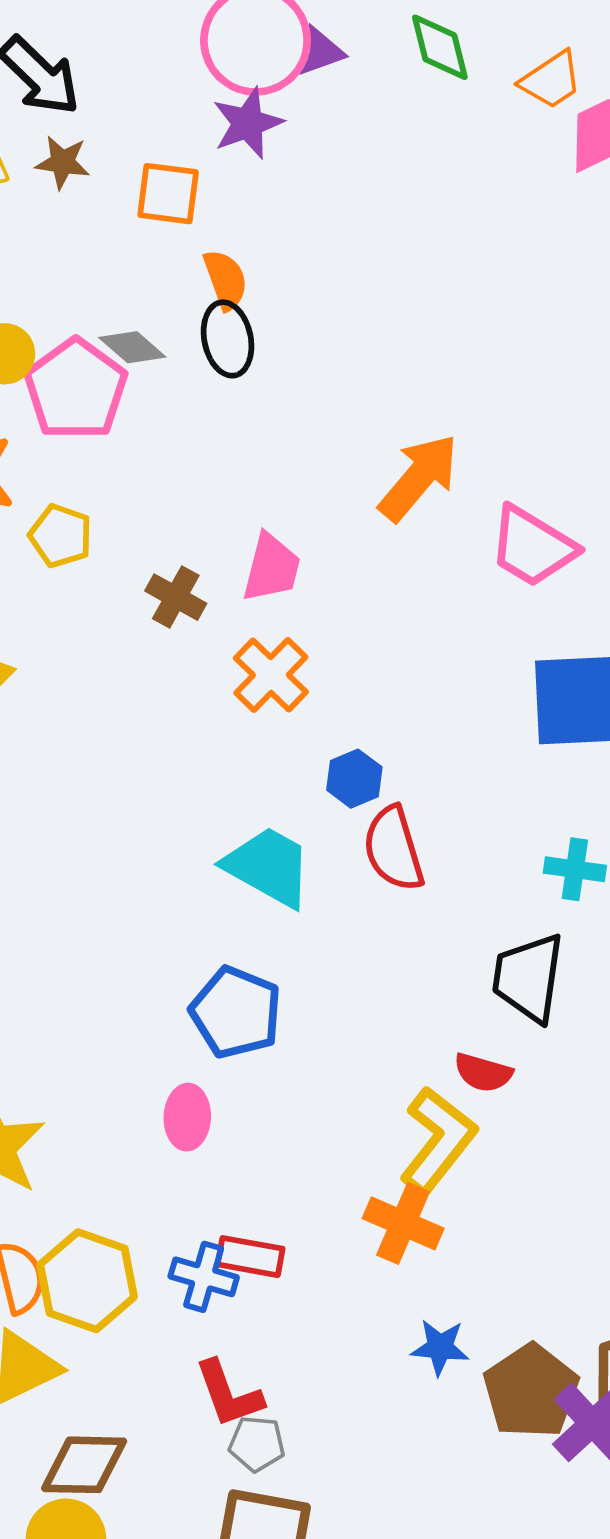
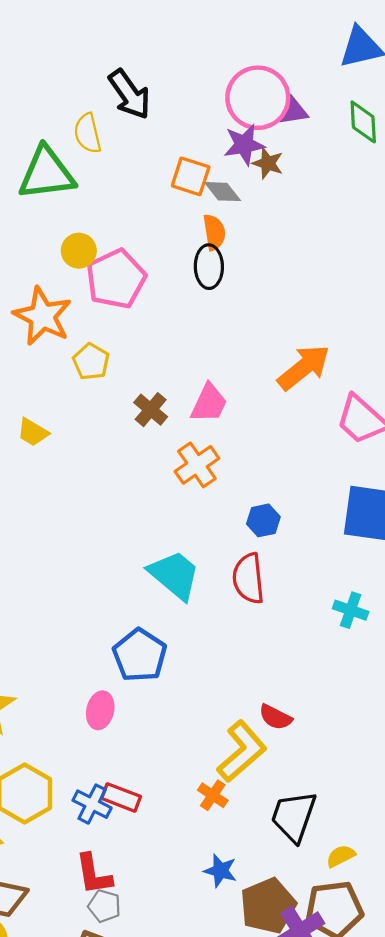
brown star: (63, 162) -> (268, 163), moved
gray diamond: (132, 347) -> (223, 192), moved
blue hexagon: (354, 779) -> (263, 520), moved
black trapezoid: (528, 978) -> (294, 816), moved
orange cross: (403, 1223) -> (213, 795), size x0.7

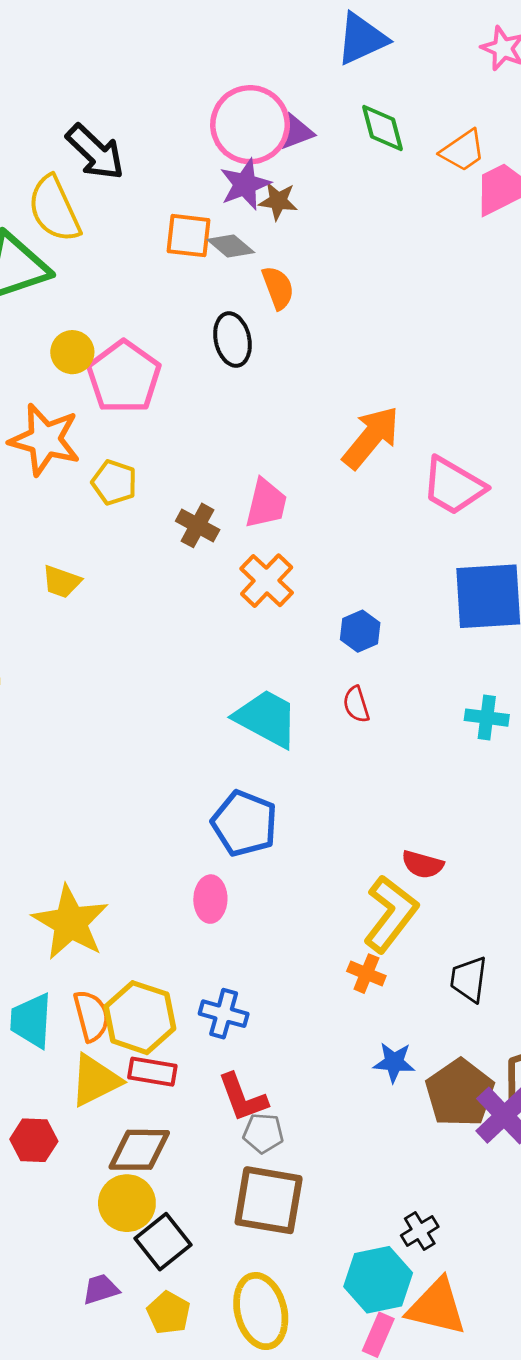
yellow semicircle: (88, 133) -> (54, 209), size x1.4
orange semicircle: (214, 232) -> (278, 288), moved
red semicircle: (248, 578) -> (356, 704), size x0.6
red rectangle: (121, 797) -> (152, 1072), moved
black trapezoid: (294, 816) -> (469, 979), size x0.7

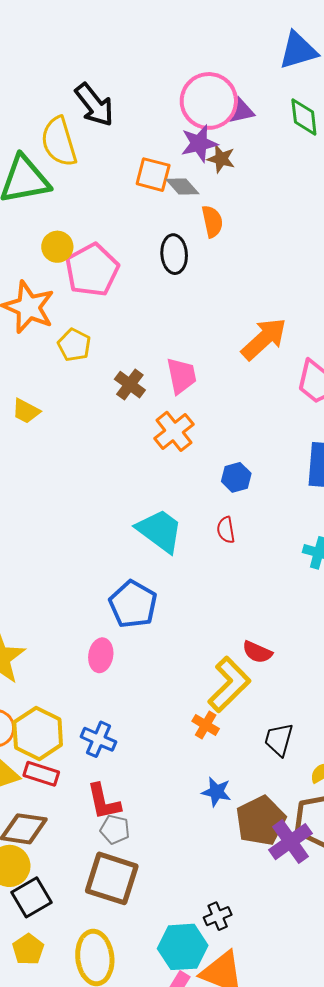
pink trapezoid: (266, 504) -> (181, 376), turned -33

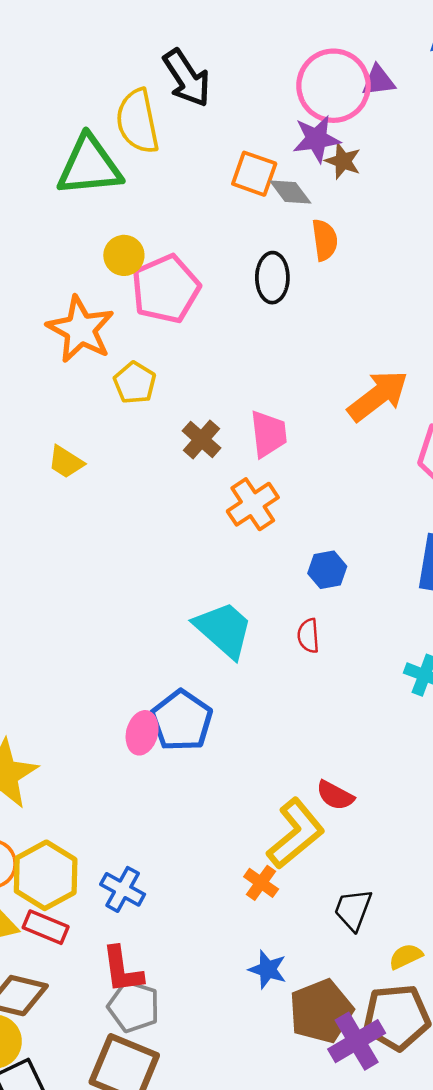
purple triangle: (241, 111) -> (378, 81), moved
pink ellipse: (101, 655) -> (142, 733), moved
gray pentagon: (115, 830) -> (134, 1006), size x1.4

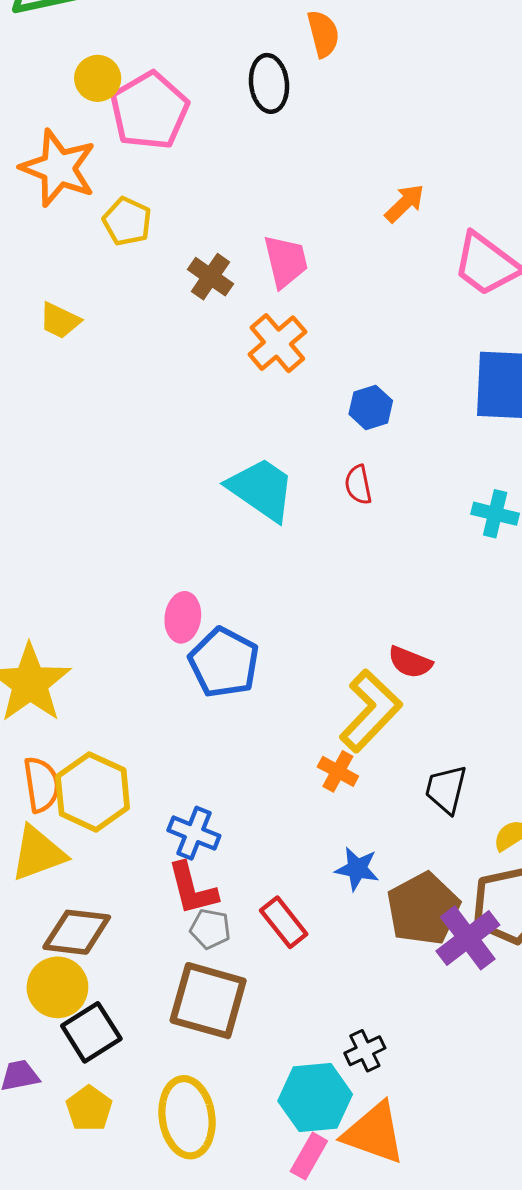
orange arrow: (378, 396) -> (405, 203), size x0.6
blue pentagon: (182, 721) -> (224, 663), moved
blue cross: (123, 889) -> (194, 833), moved
red rectangle: (46, 927) -> (284, 922), moved, turned 36
gray pentagon: (134, 1006) -> (210, 929), size x0.7

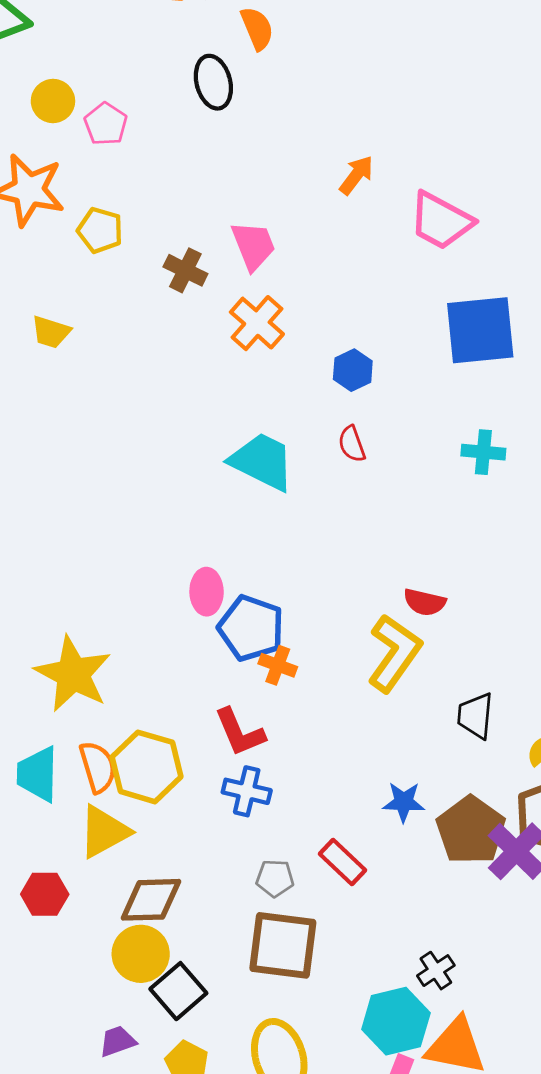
pink pentagon: (149, 111) -> (106, 124), size x0.6
orange cross: (338, 771) -> (278, 665), moved
red L-shape: (192, 889) -> (240, 732), moved

